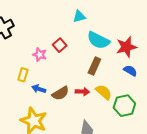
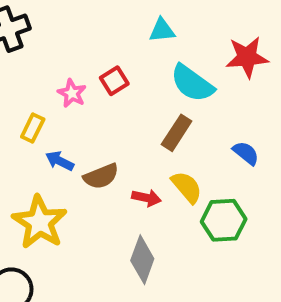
red star: (126, 47) -> (247, 57), moved
red arrow: (82, 92) -> (146, 198), moved

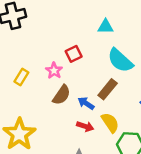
pink star: (72, 93) -> (54, 71), moved
blue arrow: (60, 161) -> (86, 103), moved
brown semicircle: (101, 176) -> (62, 95), moved, turned -40

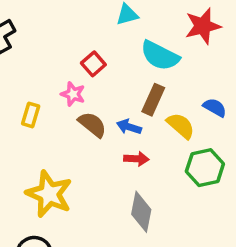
brown semicircle: (62, 95) -> (92, 125), turned -70
yellow semicircle: (110, 123) -> (181, 126), moved

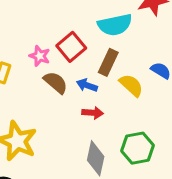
cyan semicircle: (160, 56) -> (115, 25), turned -40
red square: (93, 64) -> (71, 47), moved, size x1.4
green hexagon: (205, 168) -> (138, 148), moved

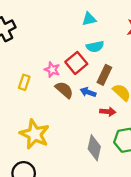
cyan semicircle: (115, 25) -> (95, 47), moved, size x0.7
red arrow: (93, 113) -> (108, 112), moved

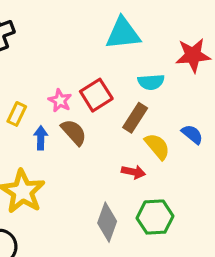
cyan triangle: (89, 19) -> (123, 33), size x1.6
cyan semicircle: (95, 47) -> (151, 82), moved
blue arrow: (88, 92) -> (41, 138), moved, turned 64

